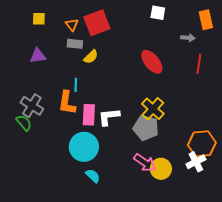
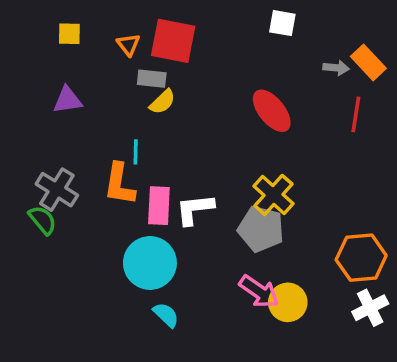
orange rectangle: (206, 20) -> (368, 62), moved, turned -30
red square: (97, 23) -> (173, 41), turned 32
gray rectangle: (75, 44) -> (152, 79), moved
white cross: (196, 162) -> (370, 308), moved

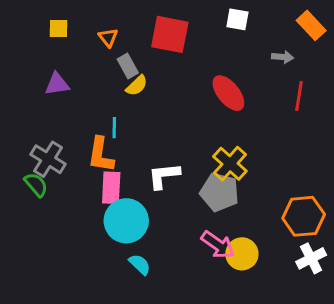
red square: (173, 41) -> (170, 34), moved
orange rectangle: (368, 62) -> (311, 25), moved
gray rectangle: (152, 79) -> (128, 66), turned 55
pink rectangle: (159, 206) -> (111, 188), moved

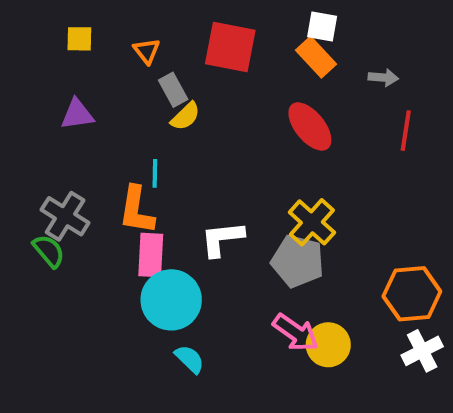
orange rectangle: (311, 25) -> (316, 57), moved

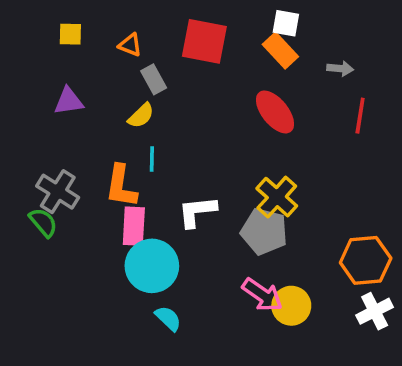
orange triangle: (147, 51) -> (130, 45), turned -30
yellow semicircle: (185, 116) -> (141, 116), moved
cyan line: (155, 173) -> (152, 159), moved

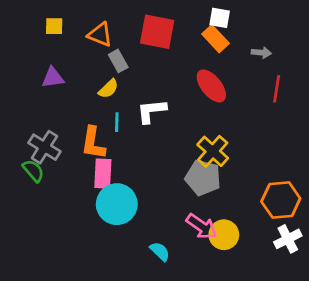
orange triangle: (130, 45) -> (100, 35), size x1.4
white L-shape: (197, 212) -> (152, 111), moved
cyan semicircle: (168, 318) -> (160, 251), moved

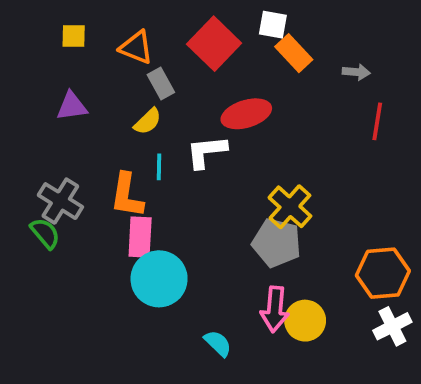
white square: (220, 18) -> (273, 25), moved
red square: (157, 32) -> (214, 44), turned 33
red ellipse: (211, 86) -> (246, 114), moved, turned -68
pink arrow: (202, 226) -> (275, 309), turned 60

